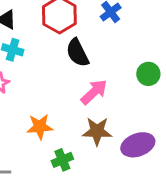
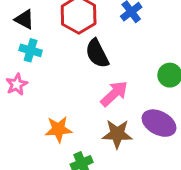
purple ellipse: (138, 145) -> (159, 123), moved, turned 48

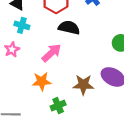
black semicircle: (97, 53) -> (69, 28), turned 130
pink arrow: (114, 94) -> (51, 53), moved

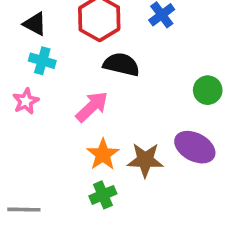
orange star: (42, 81) -> (103, 154), moved, turned -30

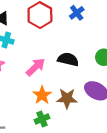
black semicircle: (121, 64) -> (68, 59), moved

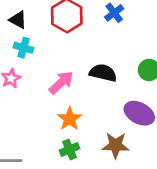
brown star: (67, 98) -> (116, 145), moved

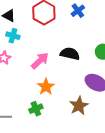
brown star: (116, 145) -> (79, 106), turned -30
green cross: (70, 149) -> (36, 109), moved

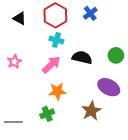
cyan cross: (13, 36) -> (56, 40), moved
orange star: (46, 87) -> (57, 91), turned 30

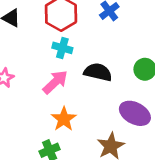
orange star: (57, 91) -> (64, 119), turned -30

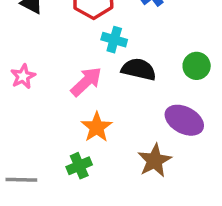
cyan cross: (62, 48) -> (114, 40), moved

